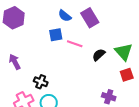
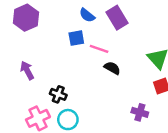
black semicircle: (99, 55) -> (112, 68), moved, turned 72

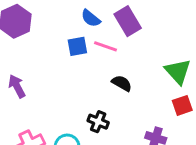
pink line: (99, 49) -> (105, 46), moved
black cross: (58, 94) -> (98, 122), moved

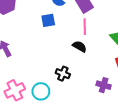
pink line: (105, 46) -> (85, 27), moved, turned 70

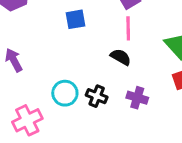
purple cross: (104, 85) -> (137, 98), moved
cyan circle: (41, 91) -> (65, 93), moved

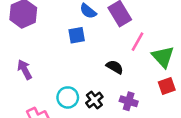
pink line: (128, 28) -> (138, 42), moved, turned 30
black cross: (97, 96) -> (94, 100), turned 30

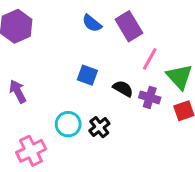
blue square: (77, 35) -> (87, 75), moved, turned 30
purple cross: (129, 101) -> (150, 97), moved

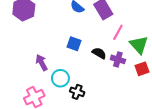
purple arrow: (18, 92) -> (42, 63), moved
black cross: (99, 127) -> (77, 92), moved, turned -32

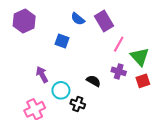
blue square: (74, 44) -> (62, 41), moved
black semicircle: (99, 53) -> (94, 81), moved

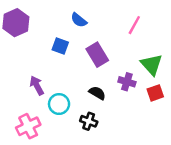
purple rectangle: (104, 21) -> (97, 55), moved
pink line: (119, 44) -> (134, 25), moved
black cross: (78, 104) -> (89, 121), moved

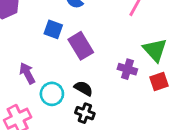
purple rectangle: (97, 55) -> (81, 46), moved
black semicircle: (97, 93) -> (83, 88), moved

